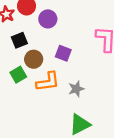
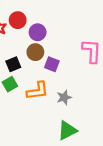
black square: (19, 40) -> (13, 64), moved
brown circle: (34, 59) -> (35, 52), moved

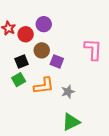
red circle: (18, 20) -> (26, 34), moved
purple circle: (38, 32) -> (44, 24), moved

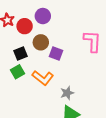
orange L-shape: (44, 86) -> (43, 78), turned 45
gray star: (68, 92) -> (67, 93), moved

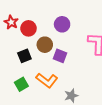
purple circle: (43, 16) -> (62, 24), moved
green square: (18, 72) -> (21, 84), moved

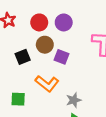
red circle: (29, 28) -> (39, 22), moved
green square: (21, 84) -> (18, 99), moved, turned 32

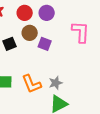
orange L-shape: (47, 84) -> (32, 84), moved, turned 30

